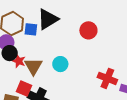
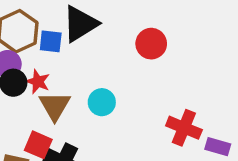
red star: (19, 61) -> (38, 82), moved

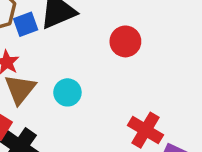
blue square: (51, 41) -> (26, 24), turned -35

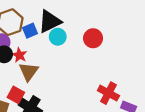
cyan circle: (67, 92) -> (58, 37), moved

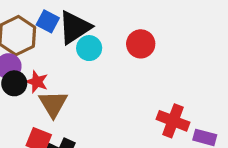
blue square: (30, 31) -> (48, 21), moved, turned -32

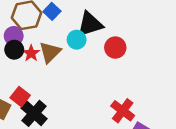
black triangle: (75, 27) -> (90, 24), moved
brown triangle: (53, 104) -> (50, 52), moved

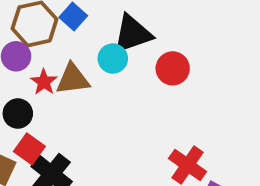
black circle: (14, 50) -> (18, 114), moved
brown triangle: (50, 52) -> (73, 79), turned 40

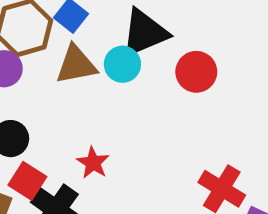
brown triangle: (73, 79) -> (76, 65), moved
red star: (44, 82) -> (93, 163), moved

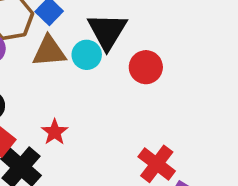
black triangle: (145, 33) -> (107, 31), turned -42

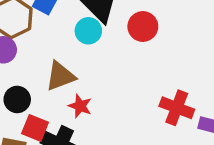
brown triangle: (49, 51) -> (60, 76), moved

